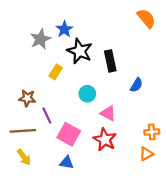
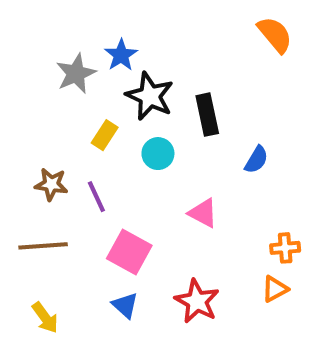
cyan circle: (87, 94) -> (158, 154), moved
purple line: (47, 116) -> (96, 197), moved
red star: (105, 140) -> (197, 301), moved
yellow arrow: (24, 157) -> (45, 318), moved
blue triangle: (67, 163) -> (125, 305), turned 32

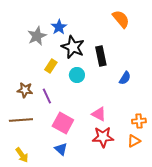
orange semicircle: (275, 35) -> (121, 19), moved
pink triangle: (203, 213) -> (99, 114), moved
red star: (197, 301) -> (103, 137), moved, turned -30

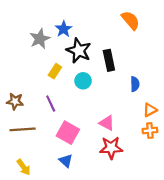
blue semicircle: (125, 78) -> (135, 84), turned -32
brown star: (25, 90) -> (15, 101), moved
orange triangle: (134, 141) -> (150, 110), moved

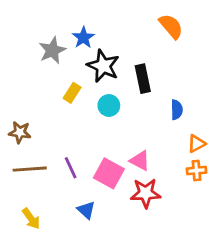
purple line: (51, 103) -> (71, 168), moved
pink square: (68, 133) -> (109, 173), moved

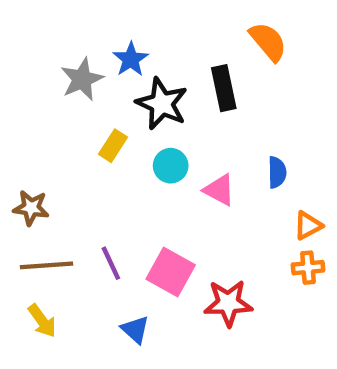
black rectangle: (143, 79) -> (224, 88), moved
pink triangle: (140, 161) -> (219, 190), moved
yellow arrow: (31, 219) -> (42, 321), moved

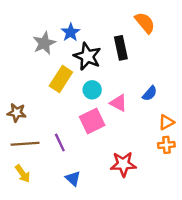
yellow rectangle: (113, 146) -> (61, 79), size x1.5
blue semicircle: (277, 172) -> (150, 93), turned 42
pink square: (171, 272) -> (92, 121), moved, turned 35

